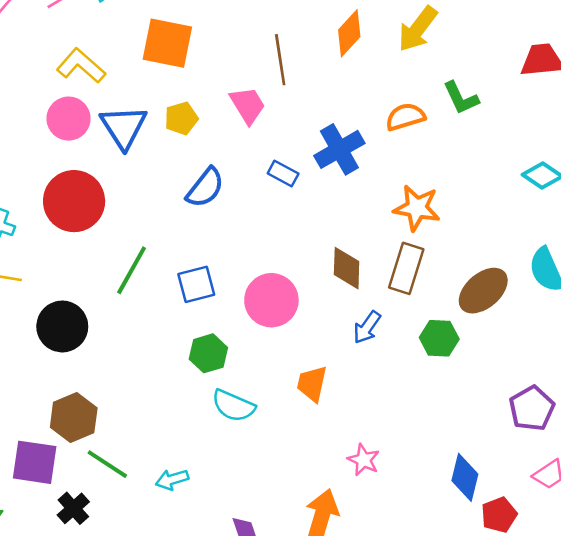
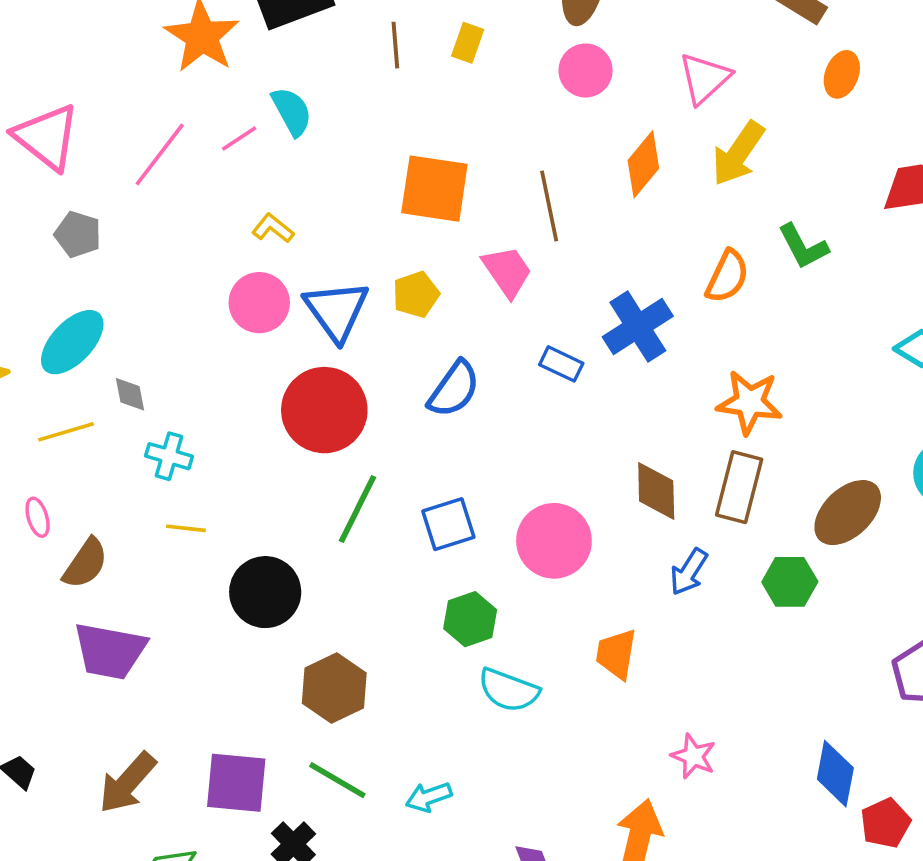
orange square: (167, 43) -> (434, 189), moved
yellow L-shape: (81, 66) -> (273, 228), size x0.6
orange semicircle: (405, 117) -> (727, 276), turned 135
red circle: (74, 201) -> (324, 410), moved
brown hexagon: (74, 418) -> (334, 688), moved

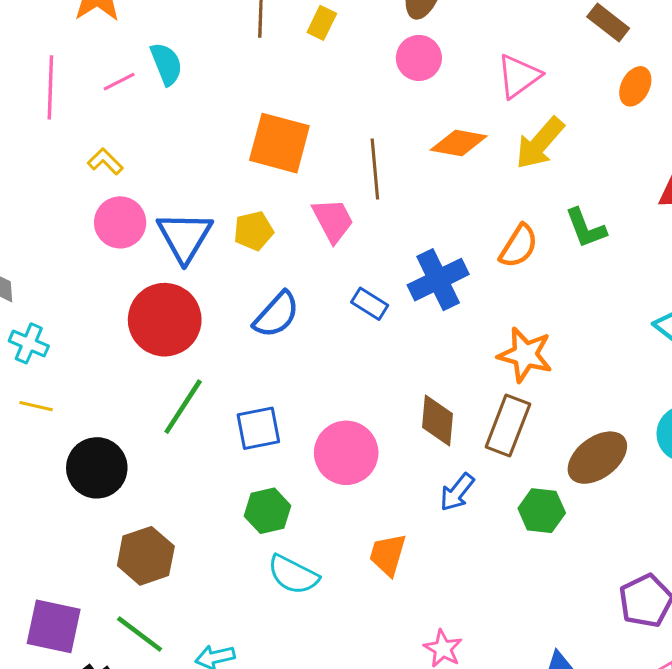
pink line: (160, 155) -> (50, 87), turned -42
orange diamond: (643, 164) -> (459, 143), turned 54
yellow L-shape: (273, 228) -> (105, 161), moved

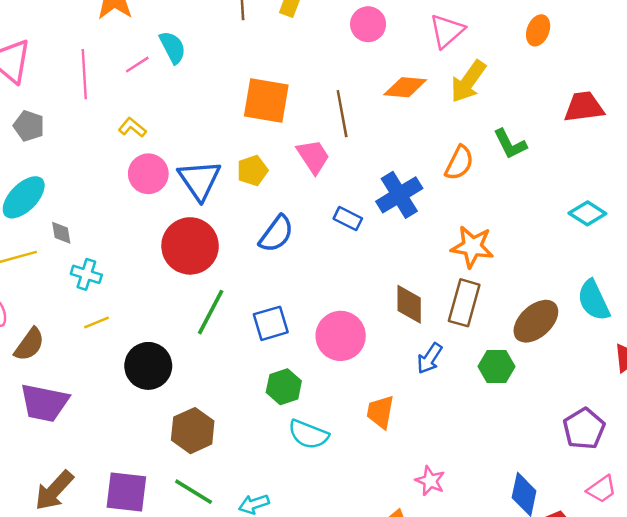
yellow line: (36, 406) -> (97, 322), turned -30

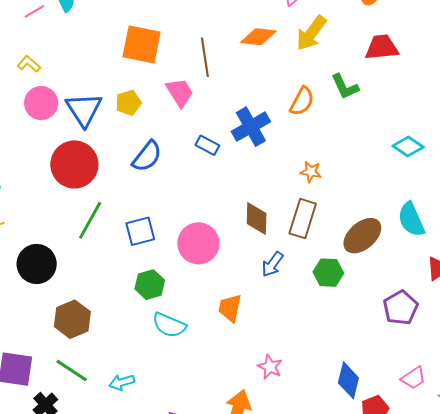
red trapezoid: (584, 107) -> (382, 47), moved
orange star: (472, 247) -> (311, 172), size x0.6
purple pentagon: (584, 429) -> (401, 308), moved

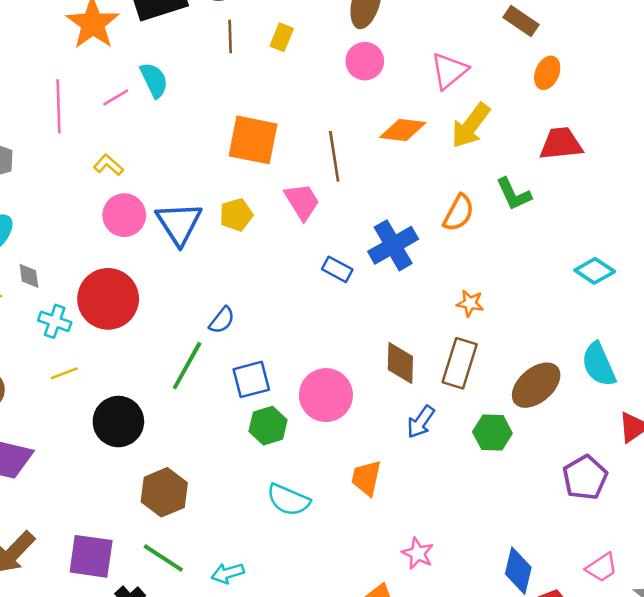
blue semicircle: (147, 156) -> (222, 320), moved, size x0.7
red circle: (74, 164) -> (108, 299), moved
green hexagon: (150, 285) -> (268, 426), moved

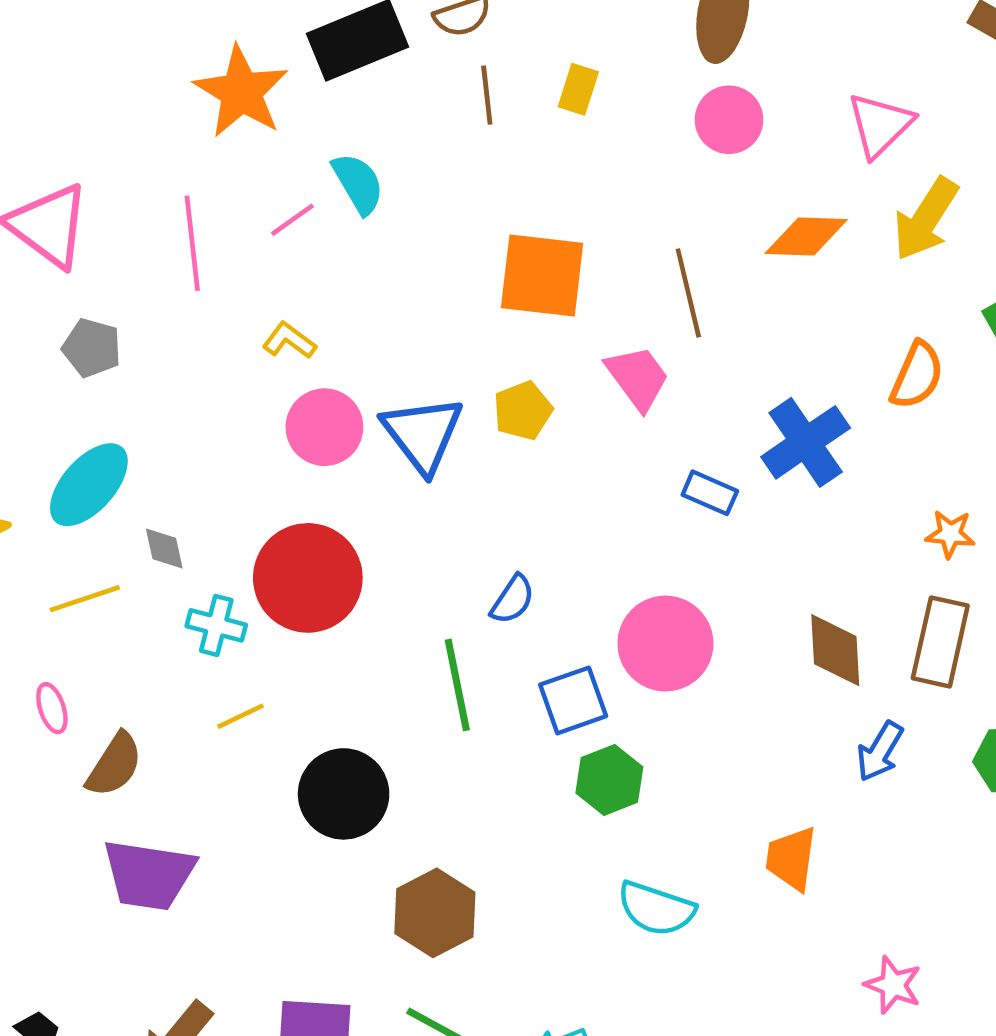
green line: (187, 366) -> (457, 685), turned -36
pink circle: (326, 395) -> (665, 644), moved

